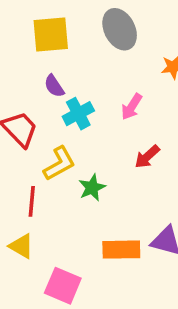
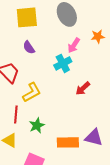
pink arrow: (132, 107) -> (74, 45), moved
cyan cross: (78, 114) -> (63, 63), moved
green star: (92, 188) -> (37, 125), moved

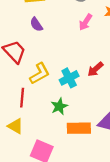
cyan cross: (63, 63) -> (69, 78), moved
green star: (37, 125) -> (59, 106), moved

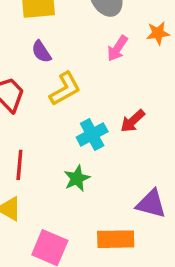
yellow L-shape: (40, 74) -> (65, 89), moved
orange rectangle: (79, 128) -> (116, 239), moved

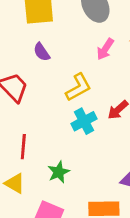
yellow L-shape: (65, 89) -> (78, 87), moved
green star: (77, 178) -> (59, 172), moved

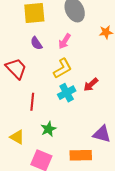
pink arrow: (105, 49) -> (65, 41), moved
red line: (23, 147) -> (32, 102), moved

